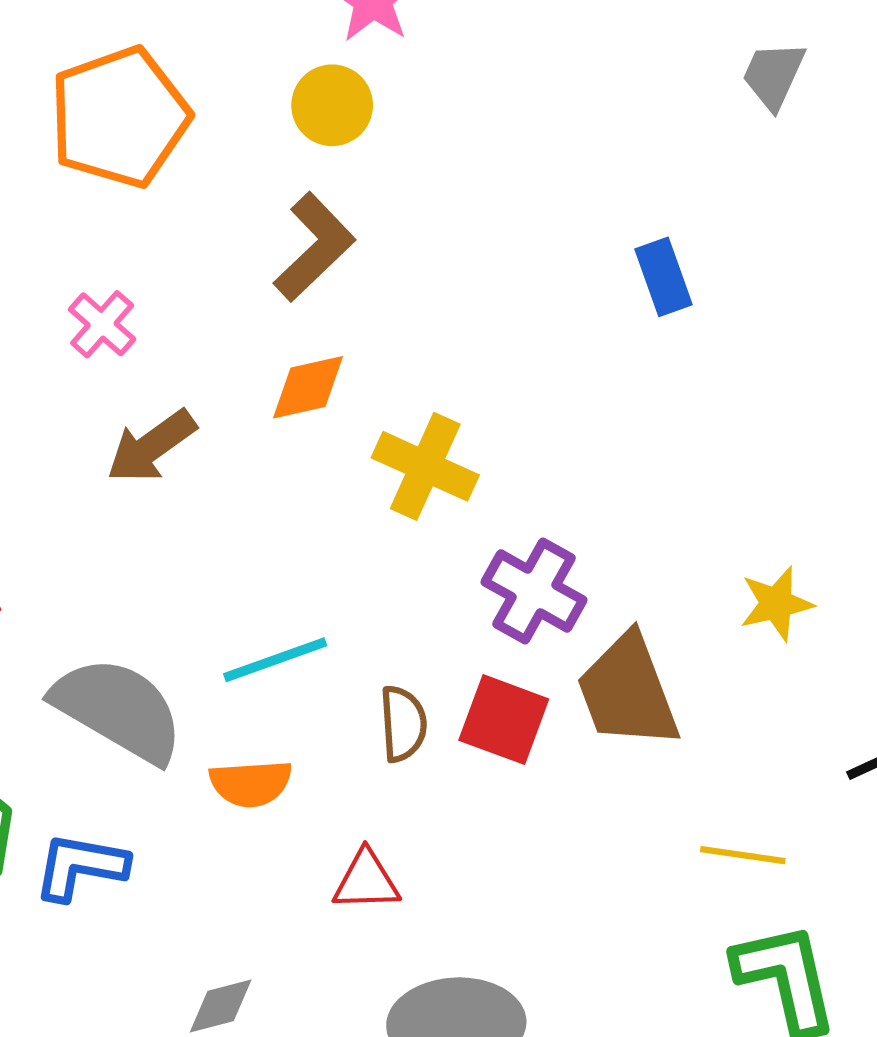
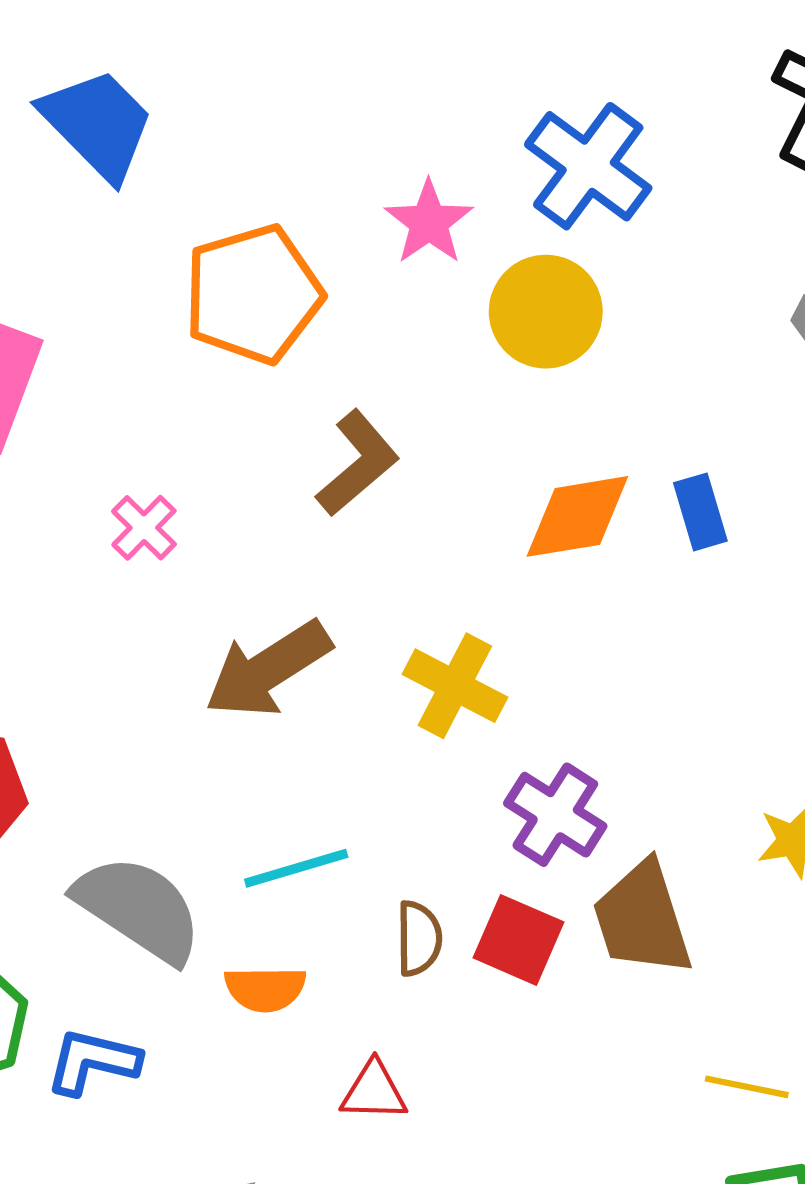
yellow circle: (332, 105) -> (546, 312), moved, size x1.4
orange pentagon: (119, 117) -> (253, 294), moved
orange diamond: (308, 387) -> (577, 516), moved, size x1.4
brown arrow: (151, 446) -> (268, 669), moved, size x1.4

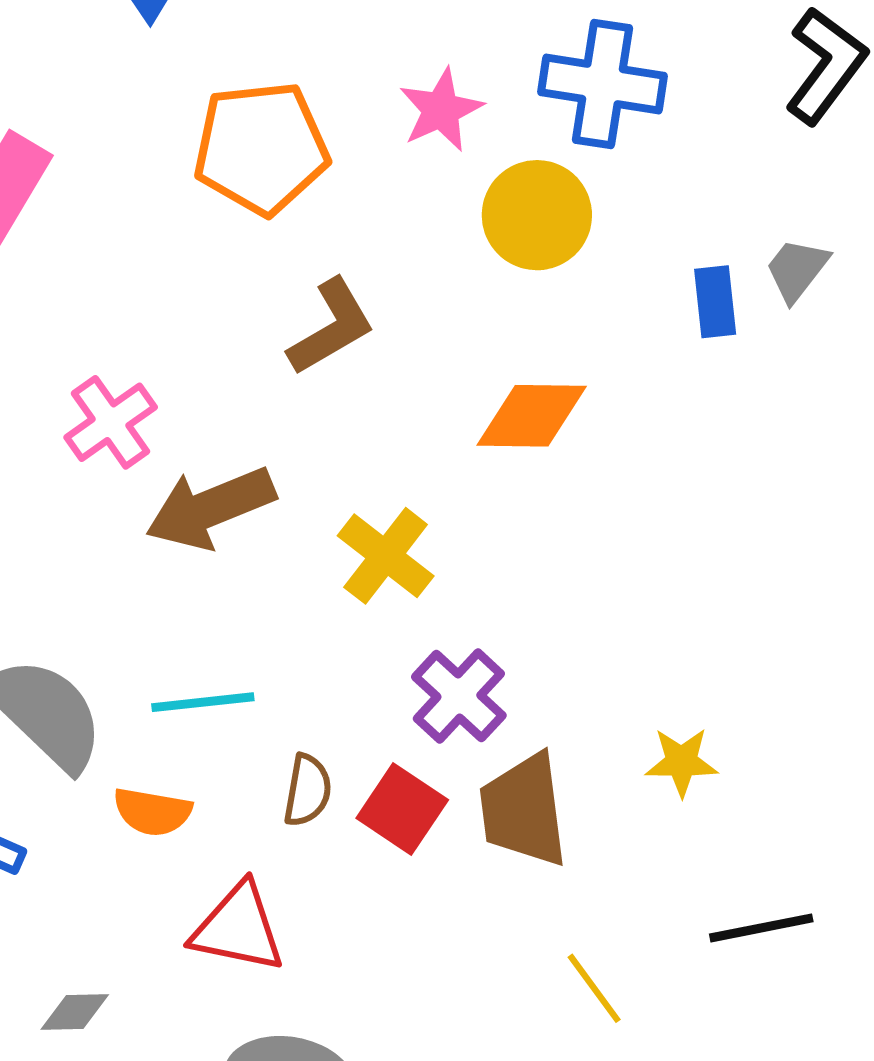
blue cross: (588, 166) -> (603, 84), turned -38
blue rectangle: (700, 512) -> (715, 302), moved
pink cross: (144, 528) -> (111, 422), moved, size x1.4
yellow line: (747, 1087) -> (594, 988), turned 32
red triangle: (374, 1091) -> (238, 928), size x1.5

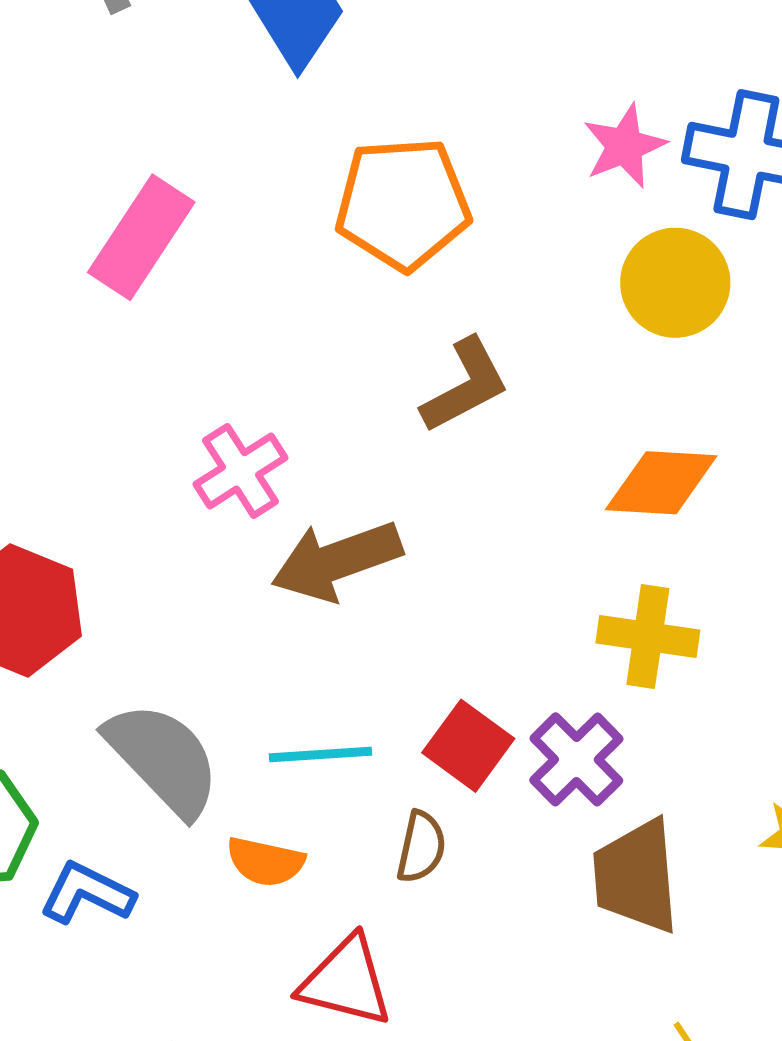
pink star: (441, 110) -> (624, 146), moved
yellow cross: (386, 556) -> (648, 637), moved, turned -32
red square: (402, 809) -> (468, 746), moved

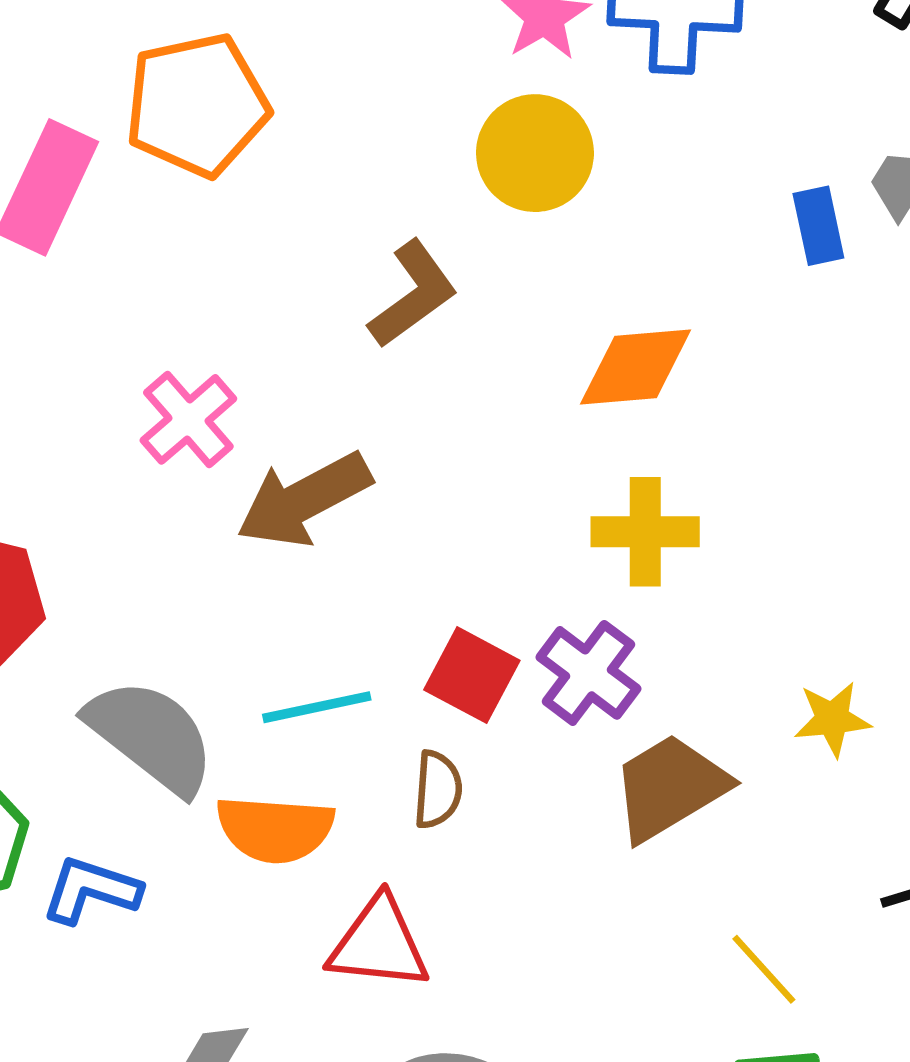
orange pentagon: (403, 204) -> (197, 105), moved
yellow circle: (675, 283) -> (535, 153), moved
orange semicircle: (265, 862) -> (275, 829), size x1.4
brown trapezoid: (636, 876) -> (670, 787), turned 72

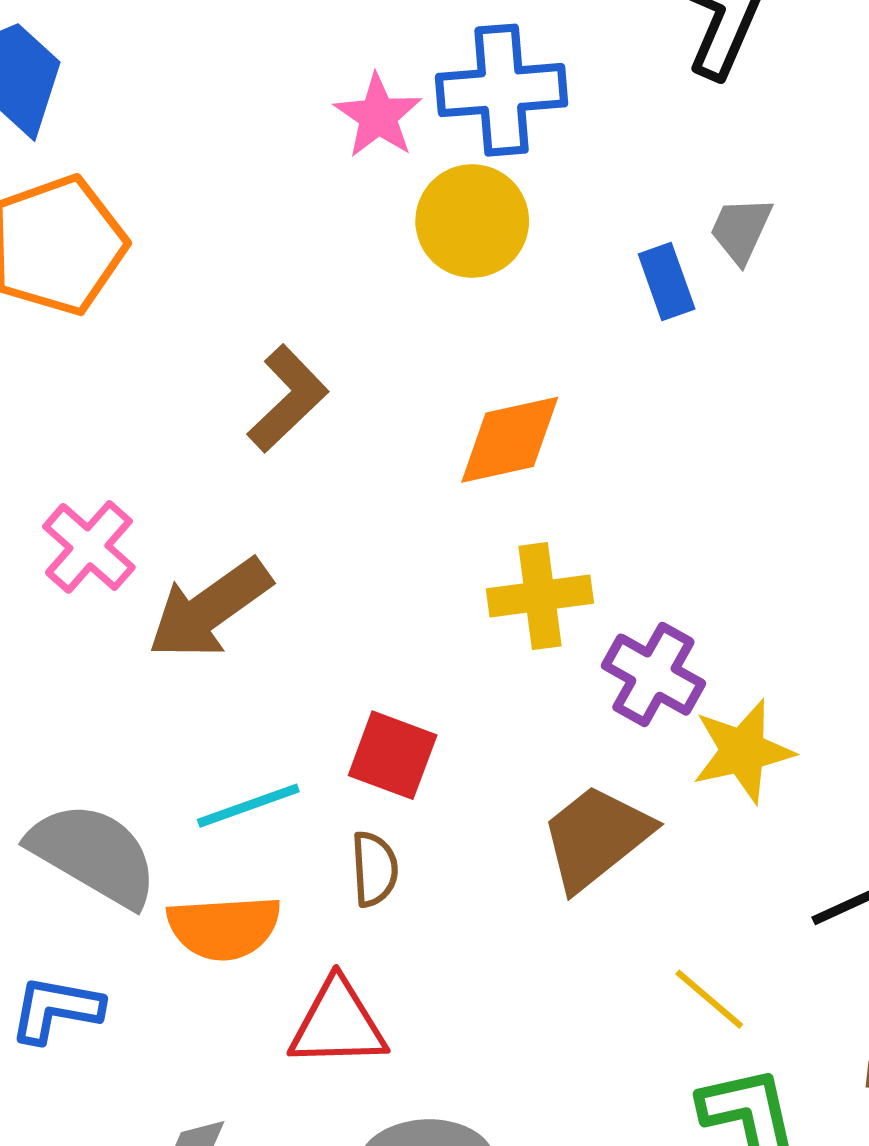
yellow circle: (535, 153) -> (472, 221), moved
purple cross: (588, 673) -> (653, 675), moved
yellow star: (832, 719) -> (743, 751), size x1.4

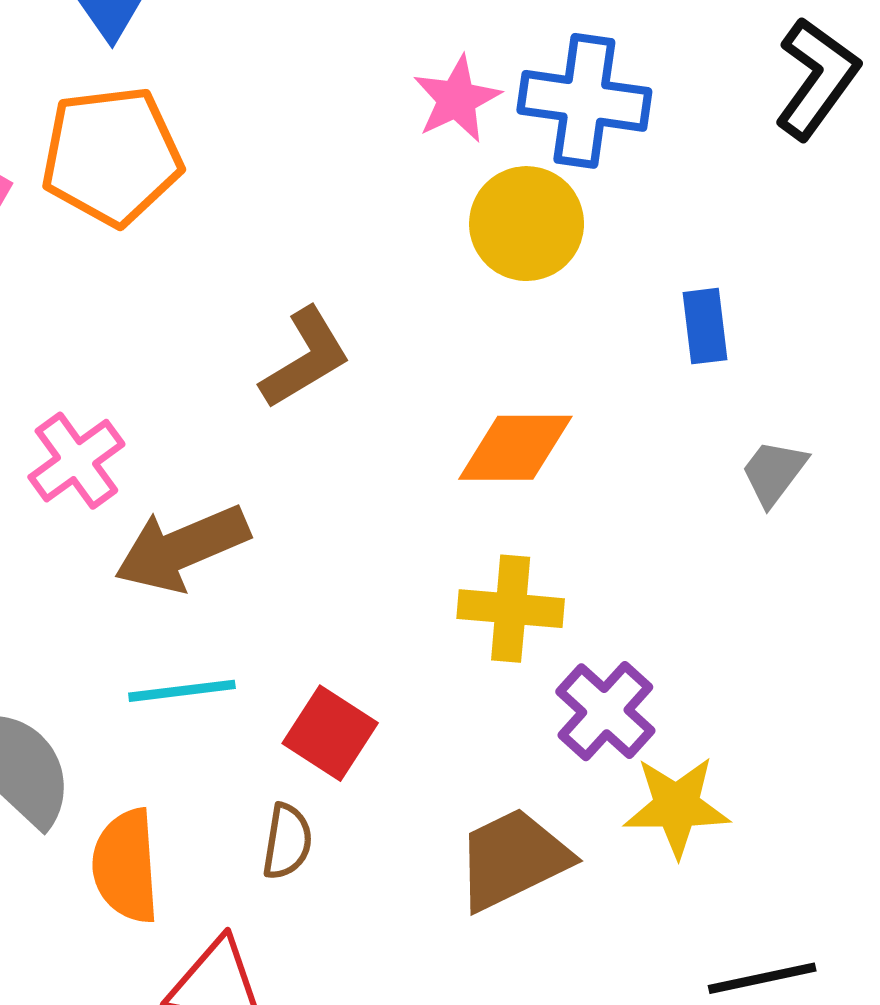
gray trapezoid: (741, 230) -> (774, 472), moved
cyan line: (248, 806) -> (182, 691), moved
orange semicircle: (224, 928) -> (126, 866), turned 77

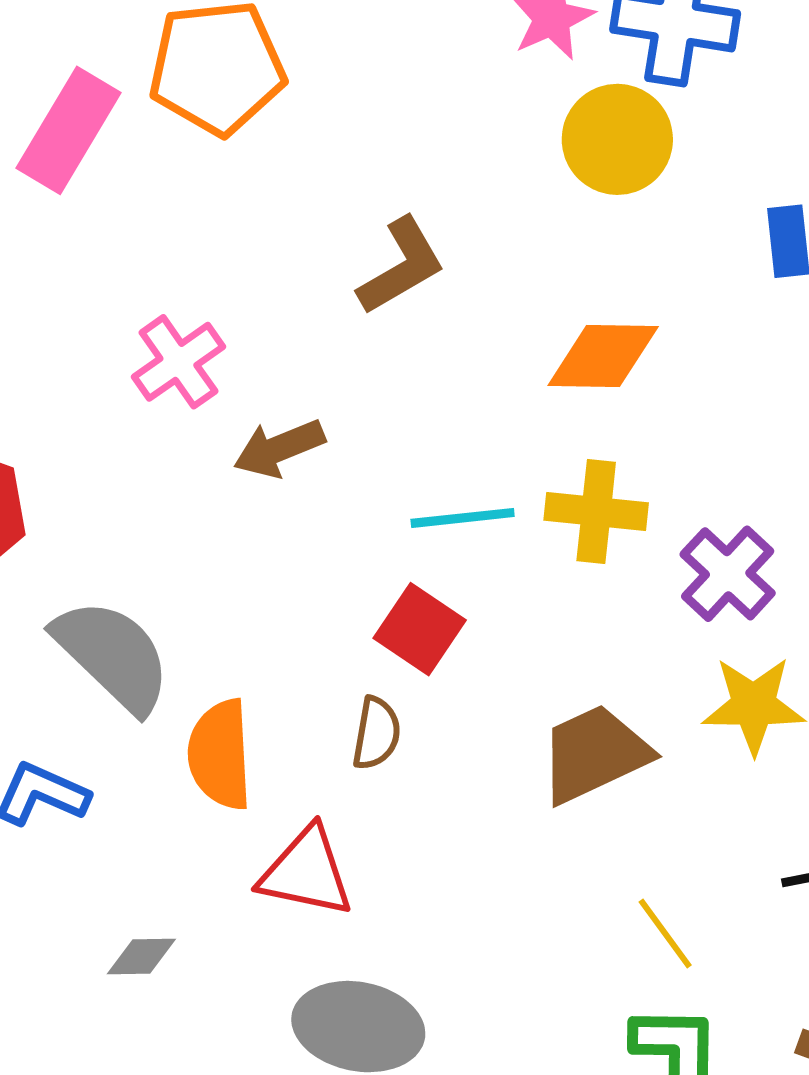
brown arrow: (182, 548) -> (279, 448), size x0.7
cyan line: (182, 691) -> (463, 518), moved
purple cross: (605, 711) -> (728, 574), moved

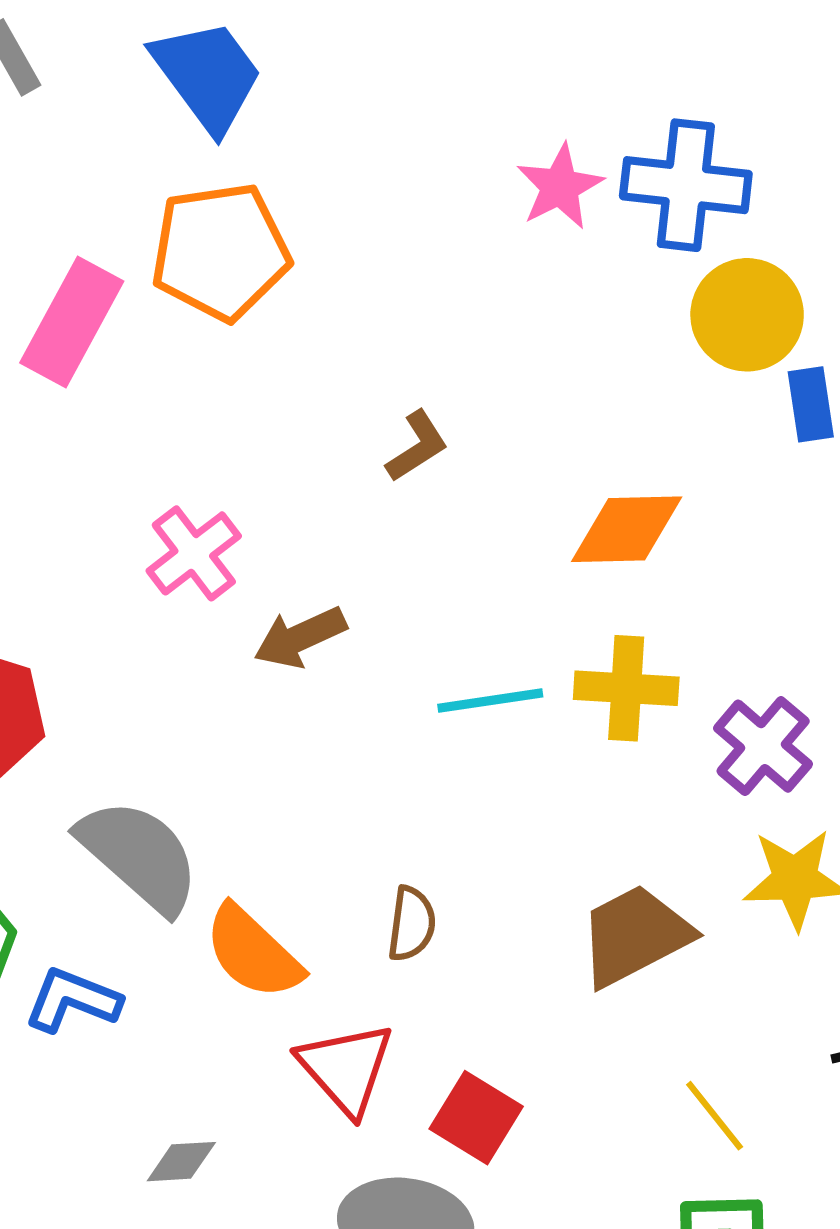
yellow circle: (617, 139) -> (747, 315), moved
brown L-shape: (401, 266) -> (417, 446), size x0.7
red square: (420, 629) -> (476, 1118), moved
orange semicircle: (220, 755) -> (253, 952), turned -41
red triangle: (306, 872) -> (346, 1068), turned 39

